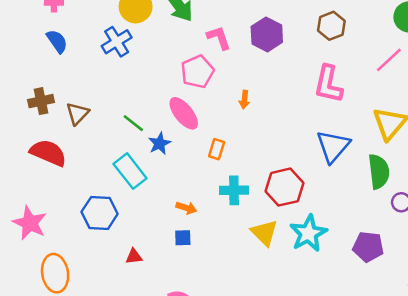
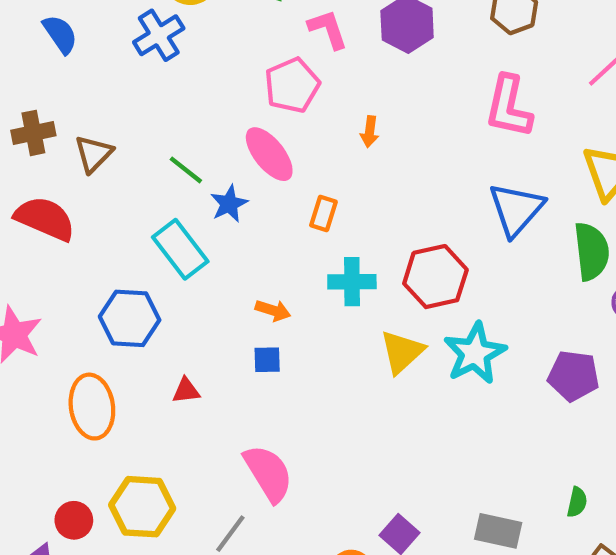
yellow triangle: (264, 233) -> (402, 352), turned 32
orange ellipse: (55, 273) -> (92, 407), moved

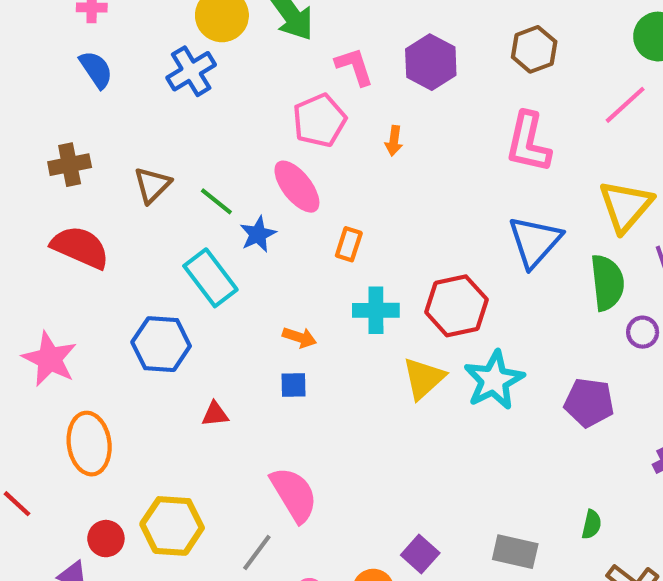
orange arrow: (370, 132) -> (394, 141), moved
brown triangle: (94, 154) -> (152, 185), moved
orange ellipse: (92, 407) -> (89, 444), moved

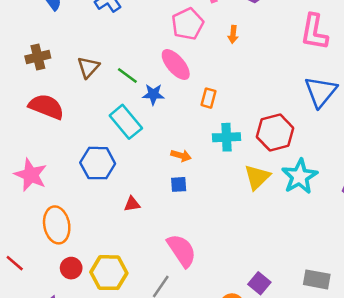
blue star: (258, 234) -> (153, 94), turned 30
red circle: (106, 539) -> (71, 268), moved

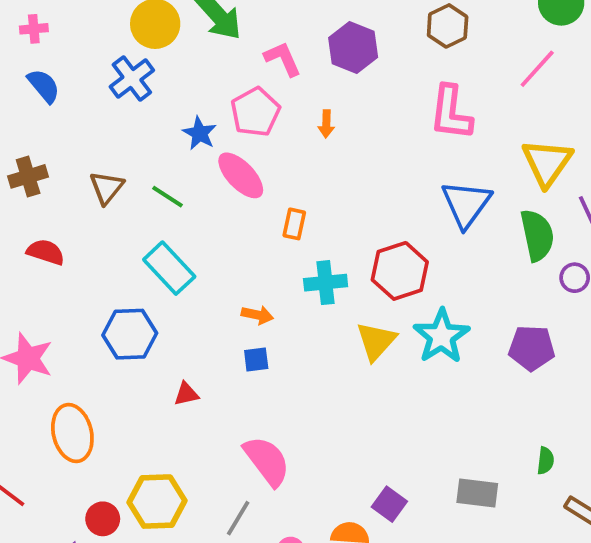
blue star: (153, 94) -> (200, 133), moved, turned 30
red semicircle: (46, 107) -> (46, 252), size x0.7
red circle: (71, 268) -> (103, 519), moved

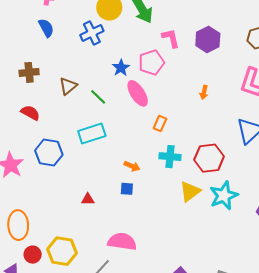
orange arrow: (326, 124) -> (204, 92), moved
cyan rectangle: (169, 268) -> (92, 133), turned -76
blue hexagon: (130, 334) -> (49, 153), moved
orange ellipse: (72, 433) -> (18, 225), moved
pink semicircle: (267, 461) -> (122, 242), turned -56

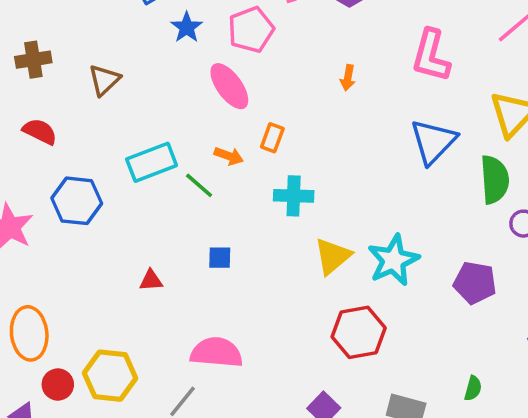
blue star: (121, 68) -> (187, 27), moved
green line: (98, 97) -> (199, 185), moved
red hexagon: (209, 158) -> (359, 332), moved
orange arrow: (132, 166) -> (229, 156), moved

